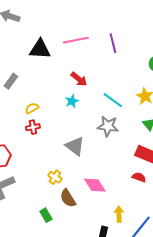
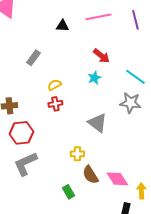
black triangle: (40, 49) -> (62, 26), size x0.6
yellow cross: (55, 177) -> (77, 154), turned -32
pink diamond: (95, 185) -> (117, 179), moved

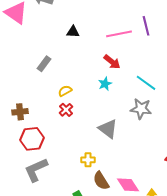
pink line: (98, 17) -> (119, 34), moved
red cross: (55, 104) -> (66, 110), turned -32

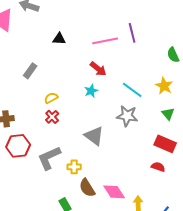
gray L-shape: (36, 170) -> (49, 158), moved

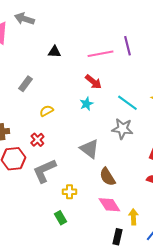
red cross: (52, 117) -> (37, 140), moved
yellow cross: (74, 167) -> (69, 192), moved
brown semicircle: (87, 188) -> (107, 177), moved

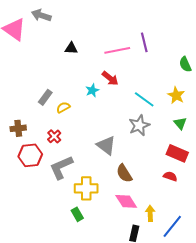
gray rectangle: (25, 84) -> (45, 97), moved
cyan star: (86, 104) -> (92, 90), moved
gray star: (122, 129) -> (139, 125), turned -30
yellow cross: (69, 192) -> (86, 188), size x1.6

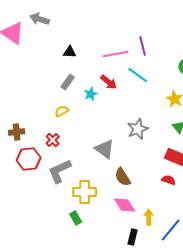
gray rectangle: (45, 97) -> (68, 82), moved
cyan line: (144, 99) -> (138, 75), moved

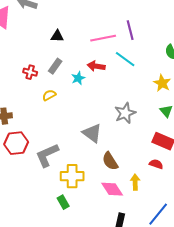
red arrow: (109, 82) -> (96, 66), turned 150
red cross: (53, 140) -> (30, 72), moved, turned -32
yellow arrow: (149, 217) -> (135, 182), moved

